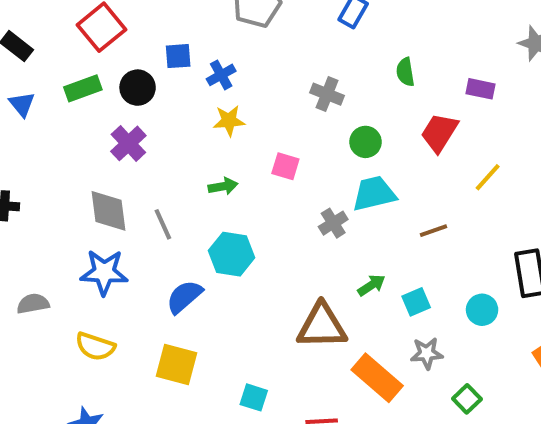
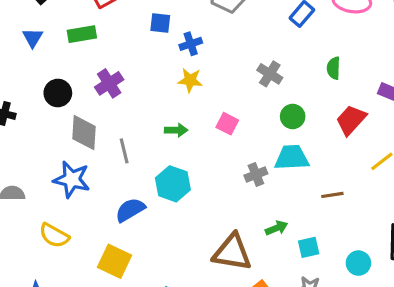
black circle: (138, 88) -> (58, 93), moved

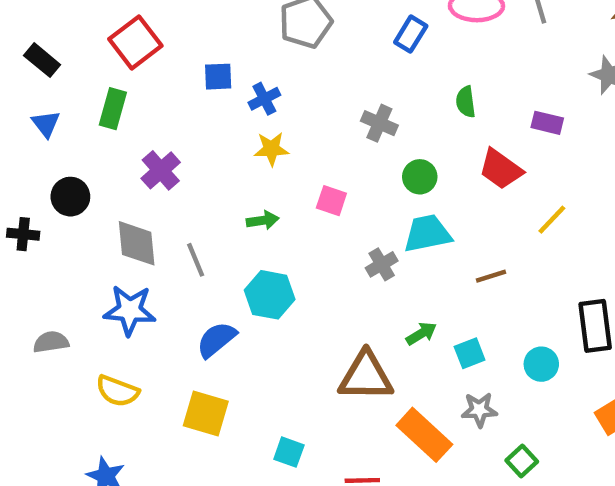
green rectangle: (82, 34) -> (113, 109), turned -56
black circle: (58, 93) -> (70, 197), moved
red trapezoid: (351, 120) -> (501, 169), turned -88

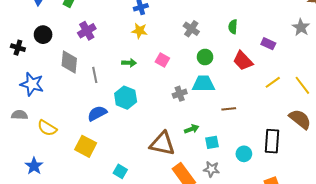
yellow line: (552, 220) -> (273, 82), moved
blue star: (130, 310) -> (32, 84), moved
gray semicircle: (51, 342) -> (20, 115), moved

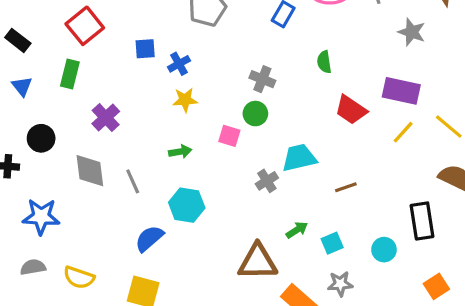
gray star: (301, 27) -> (412, 32), moved
purple rectangle: (268, 44) -> (401, 91), moved, size x1.6
green circle: (205, 57) -> (255, 114), moved

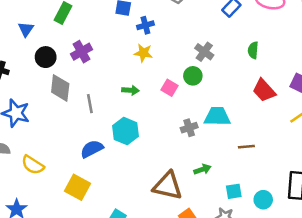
blue triangle: (22, 86) -> (26, 29), moved
black circle: (41, 138) -> (46, 57), moved
cyan square: (332, 243) -> (234, 191), moved

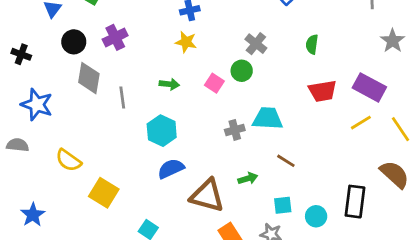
red trapezoid: (264, 90) -> (323, 91), turned -60
brown line: (246, 147) -> (286, 161), moved, turned 35
blue semicircle: (92, 149) -> (171, 169), moved
yellow semicircle: (33, 165) -> (68, 160), moved

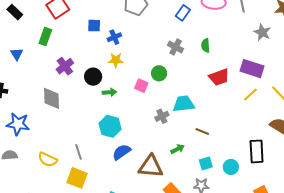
black circle: (74, 42) -> (93, 77), moved
gray cross: (256, 44) -> (176, 47), moved
gray line: (122, 98) -> (79, 152), moved

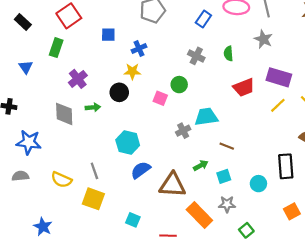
gray star: (262, 32) -> (263, 39), moved
blue cross: (114, 37) -> (139, 49), moved
black circle: (93, 77) -> (119, 92), moved
green arrow: (109, 92) -> (93, 107), moved
cyan square: (206, 163) -> (224, 176), moved

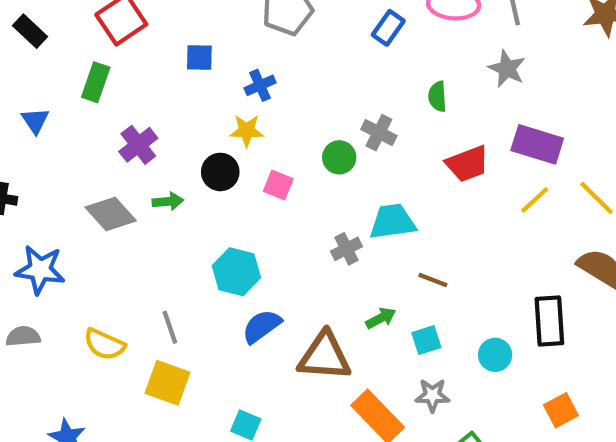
gray cross: (196, 56) -> (379, 133), moved
pink square: (160, 98) -> (278, 185), moved
gray diamond: (64, 114) -> (111, 214), turned -40

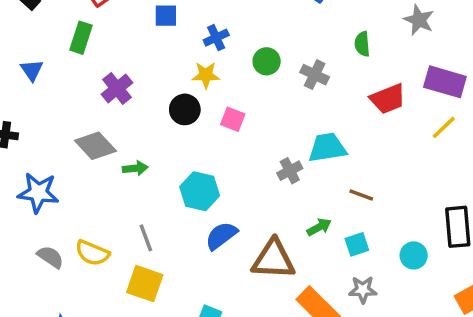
green circle: (339, 157) -> (267, 61), moved
green arrow: (168, 201) -> (135, 168), moved
gray semicircle: (23, 336) -> (50, 257), moved, turned 40

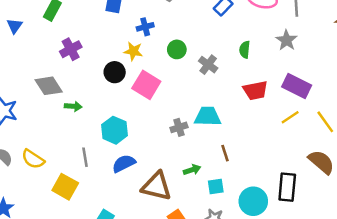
pink square: (233, 119) -> (146, 85), size x1.6
brown line: (361, 195) -> (225, 153), turned 42
gray line: (146, 238) -> (85, 157), moved
cyan circle: (414, 255) -> (253, 201), size x1.5

